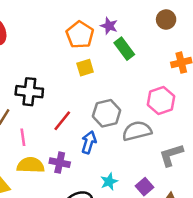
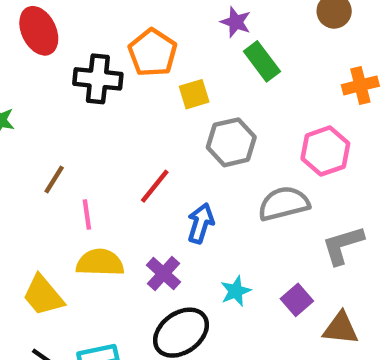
orange pentagon: (80, 35) -> (153, 53), moved
black cross: (29, 92) -> (98, 79), moved
gray hexagon: (107, 113) -> (231, 142), moved
purple cross: (60, 163) -> (163, 274), moved, turned 30

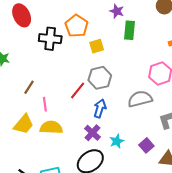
green rectangle: (262, 61) -> (129, 30), turned 42
gray hexagon: (231, 142) -> (100, 78), moved
purple cross: (163, 274) -> (92, 133), moved
yellow trapezoid: (43, 295) -> (24, 124), moved, turned -100

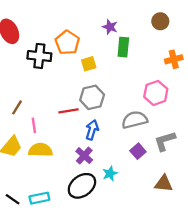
red line: (78, 90) -> (69, 111), turned 42
cyan star: (117, 141) -> (110, 174), moved
purple square: (146, 145) -> (138, 151), moved

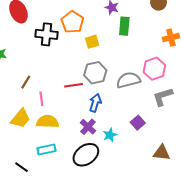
gray semicircle: (135, 120) -> (128, 80), moved
gray L-shape: (165, 141) -> (163, 97), moved
cyan star: (110, 174) -> (110, 135), moved
cyan rectangle: (39, 198) -> (46, 150), moved

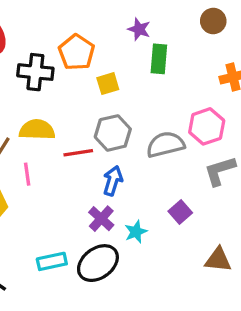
yellow semicircle: (48, 122) -> (37, 130), moved
cyan rectangle: (46, 150) -> (52, 261), moved

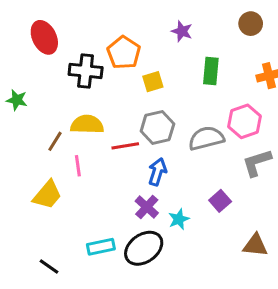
green rectangle: (159, 59) -> (211, 71), moved

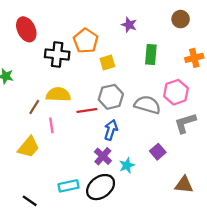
gray semicircle: (206, 138) -> (147, 105), turned 30

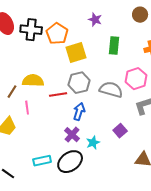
black cross: (57, 54) -> (31, 30), moved
yellow square: (107, 62) -> (76, 53), size x1.5

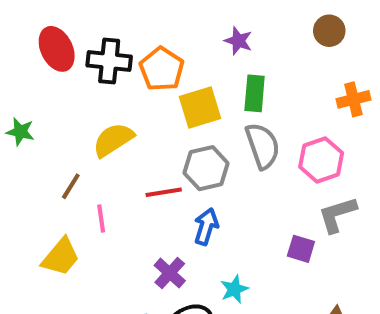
green rectangle: (114, 46) -> (255, 93), moved
yellow semicircle: (33, 81) -> (113, 140), moved, turned -35
gray semicircle: (111, 90) -> (263, 146), moved, turned 55
purple square: (120, 131) -> (301, 249), moved, turned -32
purple cross: (72, 135) -> (170, 273), moved

